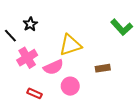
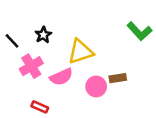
black star: (30, 24) -> (43, 35), moved
pink circle: (70, 86) -> (96, 87), moved

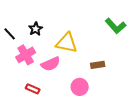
yellow triangle: (81, 52) -> (67, 43), turned 30
pink circle: (96, 87) -> (80, 87), moved

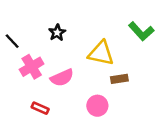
black star: (36, 29) -> (57, 33), moved
yellow triangle: (67, 43) -> (101, 53), moved

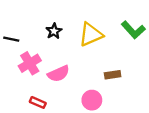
black line: (12, 41) -> (11, 39), turned -35
yellow triangle: (101, 53) -> (91, 35), moved, turned -35

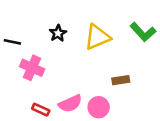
pink cross: (30, 63) -> (32, 68), turned -35
pink semicircle: (58, 74) -> (70, 104), moved

